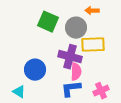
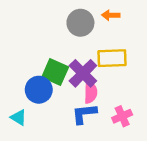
green square: (48, 22) -> (55, 72), moved
gray circle: (76, 28) -> (80, 23), moved
purple cross: (70, 57) -> (83, 73), turned 30

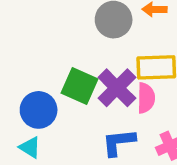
blue circle: (39, 90) -> (39, 110), moved
pink semicircle: (91, 92) -> (146, 98), moved

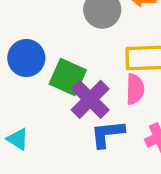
purple cross: (117, 88) -> (90, 99), moved
blue circle: (39, 110) -> (26, 58), moved

